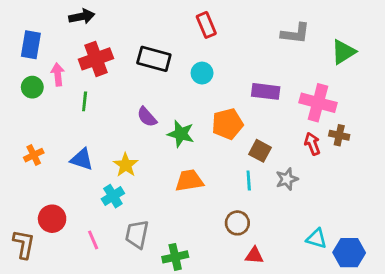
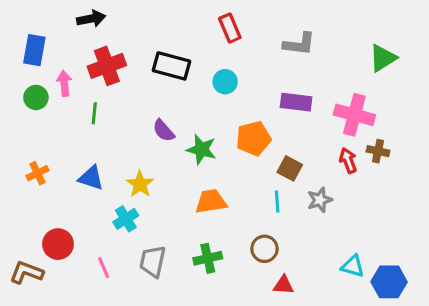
gray L-shape: (295, 33) -> (299, 44), moved
brown L-shape: (24, 244) -> (26, 272), turned -80
green cross: (175, 257) -> (208, 258), moved

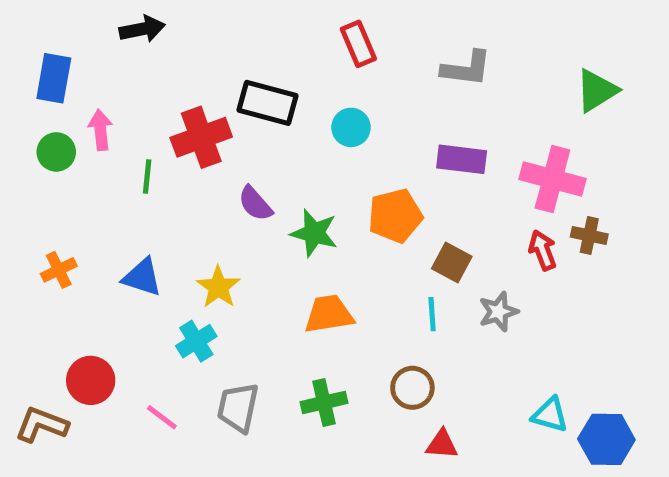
red cross: (107, 66) -> (201, 137), moved
pink line: (104, 268) -> (162, 417), turned -30

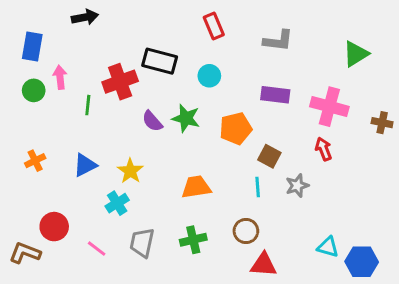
green star: (314, 233) -> (186, 118), moved
brown cross: (589, 235) -> (382, 123), moved
blue triangle: (142, 277) -> (85, 165), turned -45
red triangle: (442, 444) -> (264, 265), size x1.4

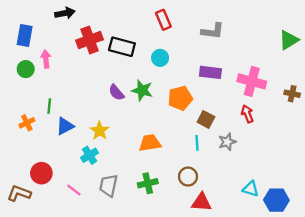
green triangle: (356, 54) -> (289, 40), moved
red cross: (120, 82) -> (90, 40), moved
green line: (88, 105) -> (49, 106), moved

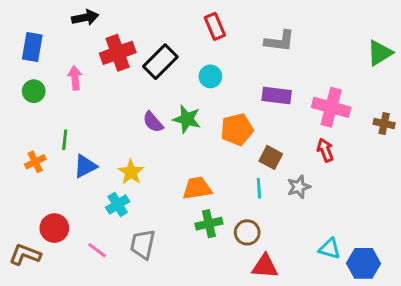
black rectangle: (122, 47) -> (160, 62), turned -60
pink arrow: (46, 59) -> (75, 78), moved
green cross: (148, 183) -> (209, 224), moved

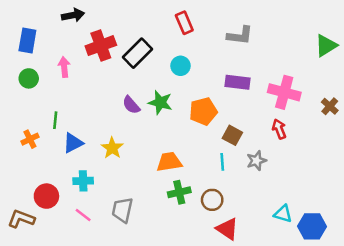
brown cross: (384, 124) -> (330, 106), turned 30
cyan cross: (118, 204) -> (83, 181), moved, turned 30
red triangle: (265, 266) -> (227, 229), turned 30

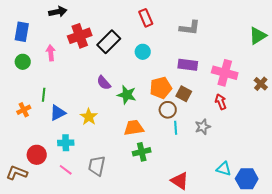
green star: (160, 102) -> (127, 95), moved
brown square: (232, 135) -> (184, 94), moved
brown circle: (212, 200) -> (168, 110), moved

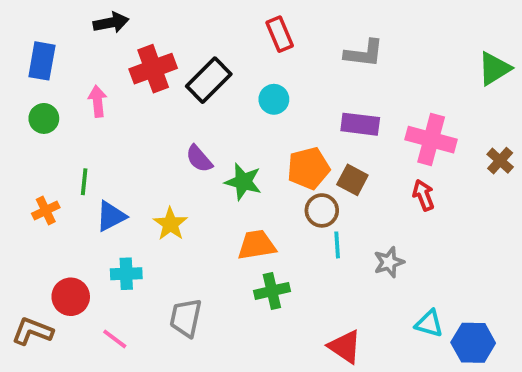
gray star: (203, 127) -> (389, 262), moved
pink line: (66, 170) -> (115, 339), moved

